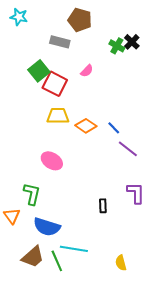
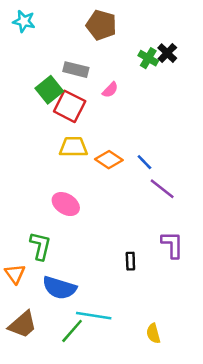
gray rectangle: (60, 42) -> (76, 70), moved
brown trapezoid: (33, 257) -> (23, 325), moved
green line: (57, 261) -> (72, 331), turned 65

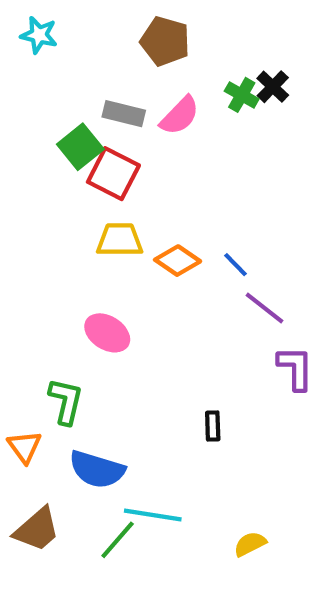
pink semicircle: (110, 90) -> (180, 116), moved, size x1.5
purple L-shape: (172, 245) -> (295, 368), moved
yellow semicircle: (153, 333) -> (250, 544), turned 78

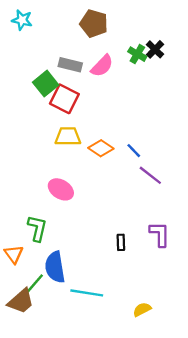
purple L-shape: (295, 368) -> (160, 234), moved
blue semicircle: (97, 469) -> (55, 267), turned 64
green line: (118, 540) -> (34, 285), moved

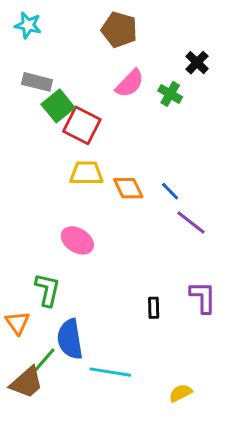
green cross: (137, 54) -> (170, 94), moved
gray rectangle: (70, 65) -> (37, 82), moved
orange diamond: (101, 148) -> (128, 188), turned 30

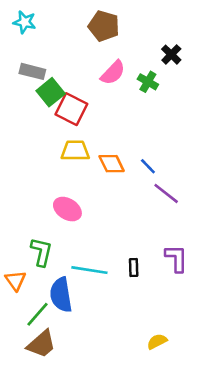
cyan line: (110, 372) -> (89, 270), moved
brown trapezoid: (27, 383) -> (41, 344), moved

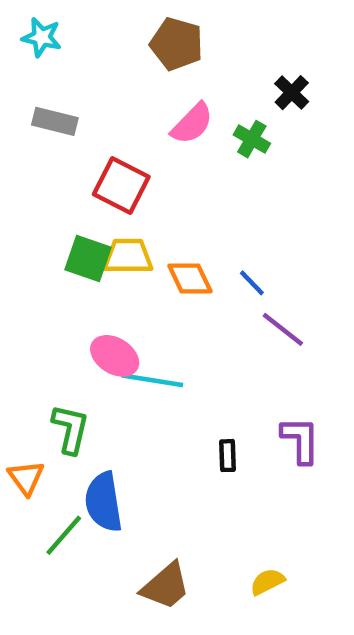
green square: (51, 92) -> (88, 259), moved, turned -32
cyan line: (89, 270) -> (152, 380), moved
brown trapezoid: (41, 344) -> (166, 586), moved

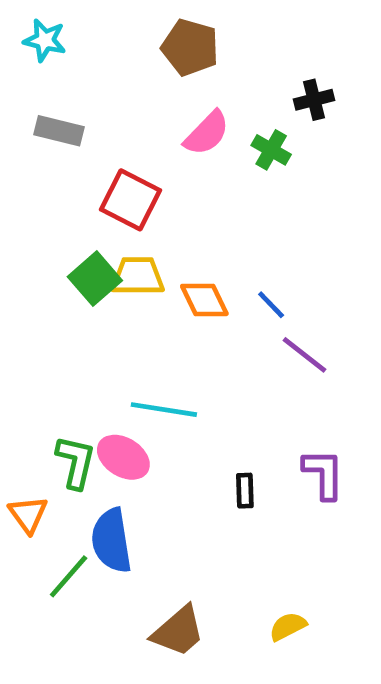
black cross: (292, 93) -> (314, 100), turned 32
green square: (88, 259) -> (95, 279), turned 30
pink ellipse: (115, 356) -> (123, 457), moved

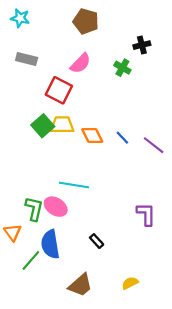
pink semicircle: (207, 133) -> (80, 63), moved
purple line: (304, 355) -> (154, 145), moved
black rectangle: (245, 491) -> (97, 241), moved, turned -40

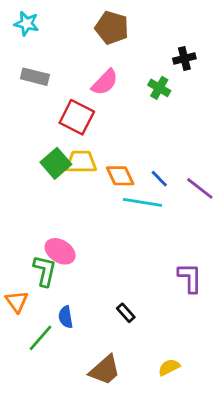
cyan line: (74, 185) -> (142, 202), moved
pink ellipse: (56, 207) -> (60, 251), moved
blue semicircle: (50, 244) -> (66, 317), size x0.6

